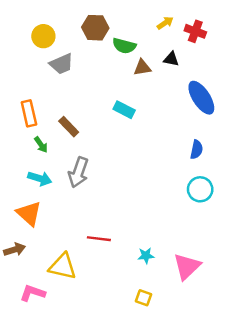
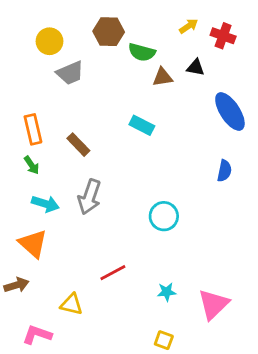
green arrow: (41, 145) -> (32, 165), moved
cyan circle: (200, 189) -> (164, 216), moved
red line: (99, 239) -> (113, 273), turned -35
yellow triangle: (63, 266) -> (72, 304), size x0.7

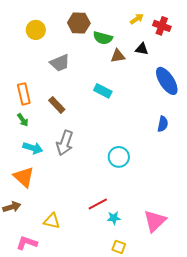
gray trapezoid: (70, 73) -> (60, 63), moved
red line: (113, 273) -> (98, 204), moved
cyan star: (167, 292) -> (114, 218), moved

